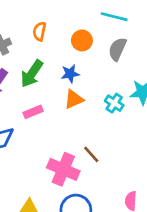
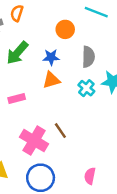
orange semicircle: (39, 31) -> (17, 13), moved
gray semicircle: (117, 49) -> (88, 57), moved, turned 150
pink rectangle: (33, 112) -> (17, 99), moved

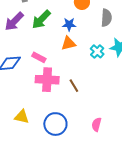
gray semicircle: (88, 57) -> (106, 18), moved
pink rectangle: (17, 99) -> (39, 57), turned 40
pink cross: (34, 141) -> (47, 80), moved, turned -30

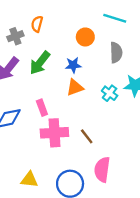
pink rectangle: (39, 57) -> (42, 108), turned 48
pink semicircle: (96, 125) -> (102, 170), moved, size x1.5

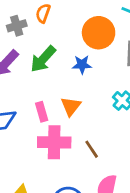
orange circle: (85, 37) -> (99, 33), size x1.5
orange triangle: (75, 87) -> (71, 106), moved, turned -36

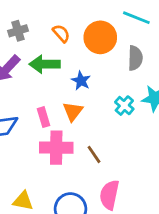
orange semicircle: (43, 13) -> (61, 33), moved, turned 120
green arrow: (43, 59) -> (45, 64), turned 48
blue star: (82, 65) -> (81, 81), moved, turned 30

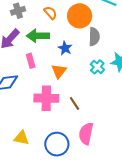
gray semicircle: (135, 58) -> (94, 37), moved
pink rectangle: (44, 117) -> (31, 61), moved

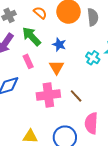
green arrow: (38, 36) -> (31, 36), turned 55
gray semicircle: (94, 37) -> (93, 17), moved

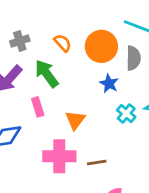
blue star: (59, 45) -> (109, 83), moved
brown line: (76, 96) -> (97, 162), turned -64

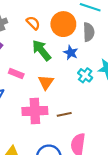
green arrow: (47, 74) -> (42, 50), moved
pink rectangle: (38, 107) -> (16, 74), turned -48

